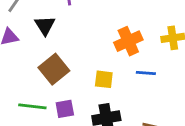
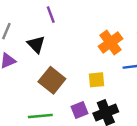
purple square: (65, 109) -> (79, 110), moved

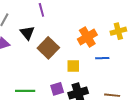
brown square: (52, 80) -> (48, 48), moved

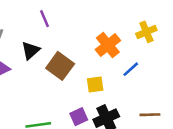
black triangle: (27, 33) -> (31, 50), turned 35
blue line: (102, 58) -> (131, 69), turned -32

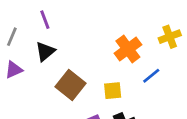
purple line: (44, 19) -> (45, 20), moved
brown square: (60, 66) -> (71, 85), moved

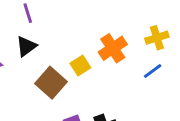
blue line: (151, 76) -> (153, 71), moved
yellow square: (113, 91) -> (80, 65), moved, turned -30

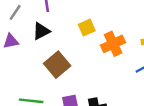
yellow square: (80, 65) -> (87, 28), moved

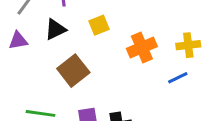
yellow square: (87, 28) -> (99, 25), moved

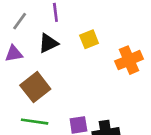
brown square: (73, 71) -> (35, 87), moved

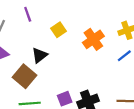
black triangle: (48, 43) -> (39, 55), moved

